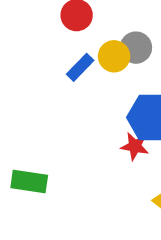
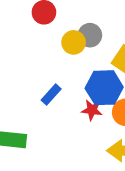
blue rectangle: (80, 67) -> (51, 94), moved

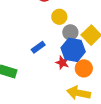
gray circle: (90, 35) -> (70, 32), moved

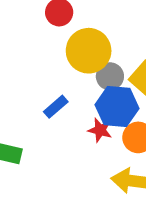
yellow circle: (59, 17) -> (89, 51), size x1.6

